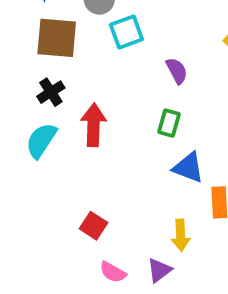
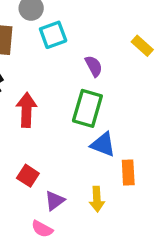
green rectangle: (169, 123) -> (87, 108), size x1.6
red square: (93, 226) -> (28, 176), moved
purple triangle: (159, 270) -> (55, 201), moved

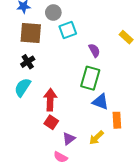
red arrow: (26, 110) -> (50, 100), moved
yellow arrow: (97, 199) -> (96, 138), turned 49

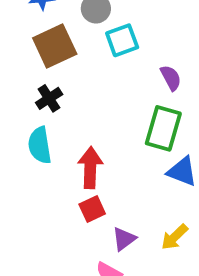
brown square: (31, 33) -> (55, 46), turned -30
cyan semicircle: (23, 87) -> (40, 145), turned -42
red square: (51, 122) -> (92, 209), turned 32

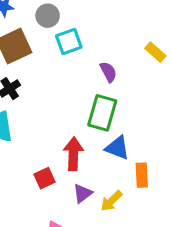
red arrow: (90, 168) -> (73, 154), moved
purple triangle: (124, 239) -> (83, 193), moved

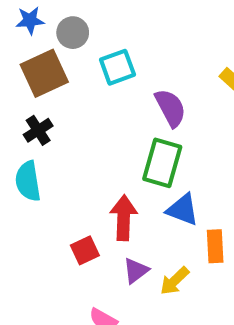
gray circle: (48, 16) -> (73, 33), moved
purple semicircle: (108, 72) -> (170, 108), size x1.4

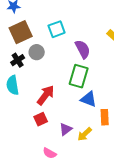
gray circle: (73, 33) -> (37, 52), moved
red arrow: (124, 218) -> (46, 95), moved, turned 35

